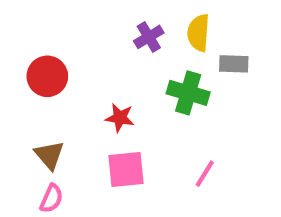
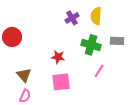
gray rectangle: (234, 64) -> (117, 41), moved
red circle: (47, 76) -> (12, 37), moved
pink line: (205, 174) -> (99, 71), moved

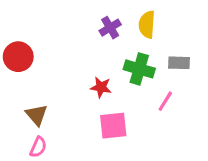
red star: (58, 57) -> (101, 87), moved
pink line: (99, 71) -> (165, 101), moved
pink square: (61, 82) -> (113, 126), moved

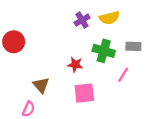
yellow semicircle: (147, 25) -> (109, 18), turned -108
brown triangle: (37, 115) -> (41, 85), moved

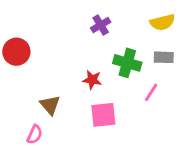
yellow semicircle: (109, 18) -> (162, 22), moved

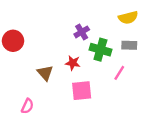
purple cross: (101, 25) -> (82, 32), moved
brown triangle: (50, 105) -> (45, 73), moved

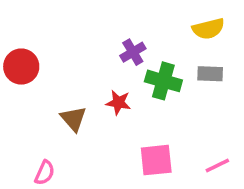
pink line: (119, 73) -> (217, 165), moved, turned 32
pink square: (82, 91) -> (156, 160), moved

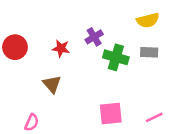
red star: (118, 103) -> (61, 48), moved

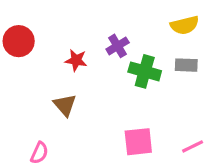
red circle: (15, 47) -> (19, 41), moved

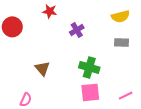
red star: (76, 60) -> (50, 11), moved
green cross: (145, 71) -> (89, 67), moved

